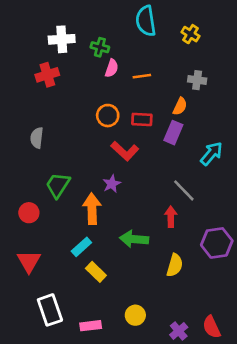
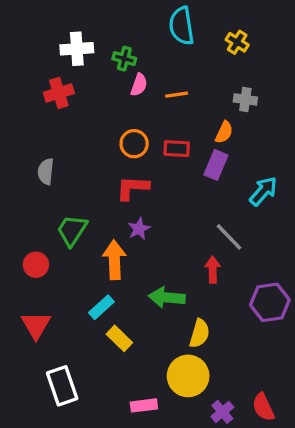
red L-shape: (125, 151) -> (132, 188), moved, turned 140
yellow semicircle: (175, 265) -> (200, 333), moved
yellow circle: (135, 315) -> (188, 376), moved, size x1.6
pink rectangle: (91, 326) -> (144, 405), moved

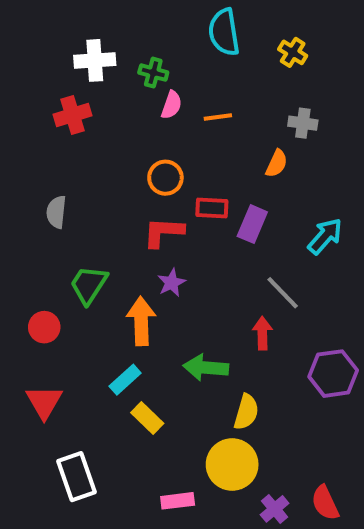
red rectangle: (177, 149) -> (212, 208), moved
purple rectangle: (216, 165) -> (252, 224), moved

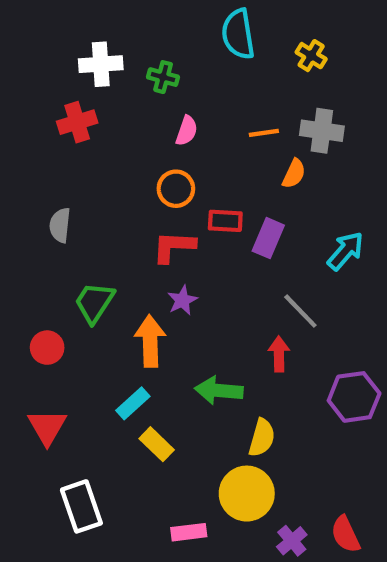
pink semicircle: (171, 105) -> (187, 131), moved
orange line: (218, 117) -> (264, 133), moved
gray cross: (303, 123) -> (322, 131), size x1.4

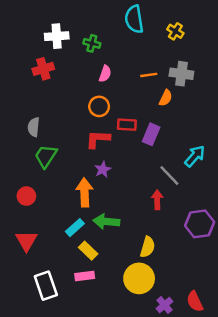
cyan arrow: (345, 251) -> (195, 156), moved
green trapezoid: (94, 302) -> (46, 156), moved
green arrow: (219, 390) -> (106, 221), moved
pink rectangle: (189, 532) -> (85, 276), moved

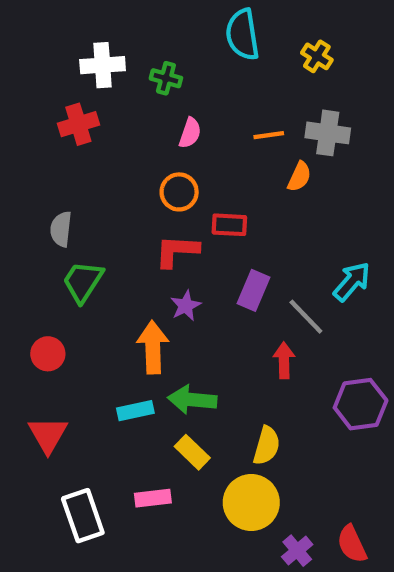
purple rectangle: (151, 134) -> (253, 290), moved
cyan rectangle: (75, 228) -> (135, 411), turned 30
yellow rectangle: (88, 251) -> (192, 452), moved

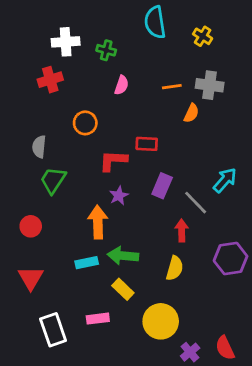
orange circle: (179, 192) -> (85, 123), moved
yellow semicircle: (267, 446) -> (175, 268), moved

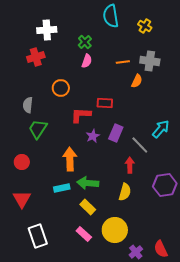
green cross: (106, 50) -> (85, 42), moved, turned 32
purple star: (119, 196) -> (93, 136), moved
pink rectangle: (98, 319) -> (84, 234), moved, turned 49

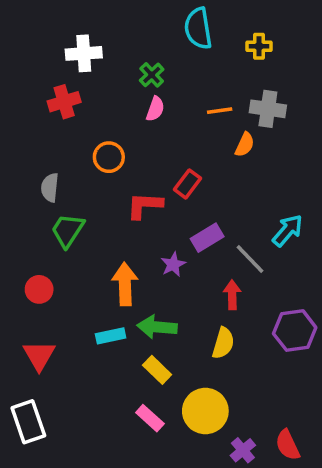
yellow cross: (145, 26) -> (259, 46), turned -32
red rectangle: (105, 103) -> (187, 184), turned -56
purple rectangle: (116, 133) -> (207, 238), turned 36
purple star: (93, 136) -> (173, 264), moved
white rectangle: (38, 236) -> (28, 422), moved

